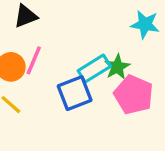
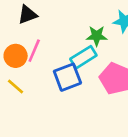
green star: (117, 67) -> (97, 36), moved, turned 30

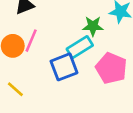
yellow line: (16, 86) -> (15, 89), moved

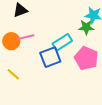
green star: (93, 26) -> (86, 27), moved
pink line: (31, 41) -> (25, 37), turned 54

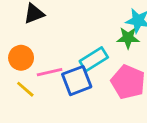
pink line: (25, 37) -> (50, 72), moved
yellow line: (13, 74) -> (25, 89), moved

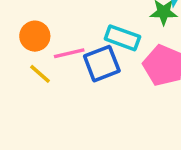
cyan rectangle: (94, 59) -> (122, 38), turned 52

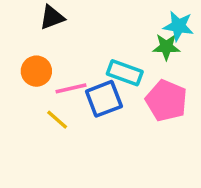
yellow line: (40, 74) -> (57, 120), moved

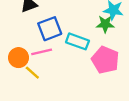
orange circle: (36, 71) -> (18, 58), moved
blue square: (104, 99) -> (50, 29), moved

